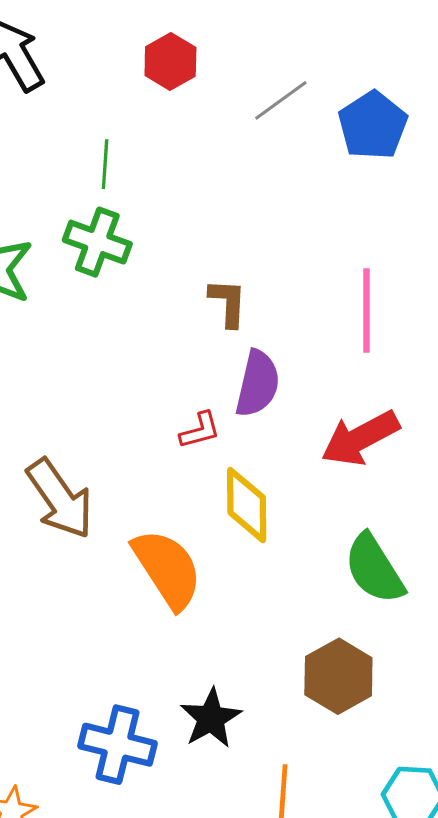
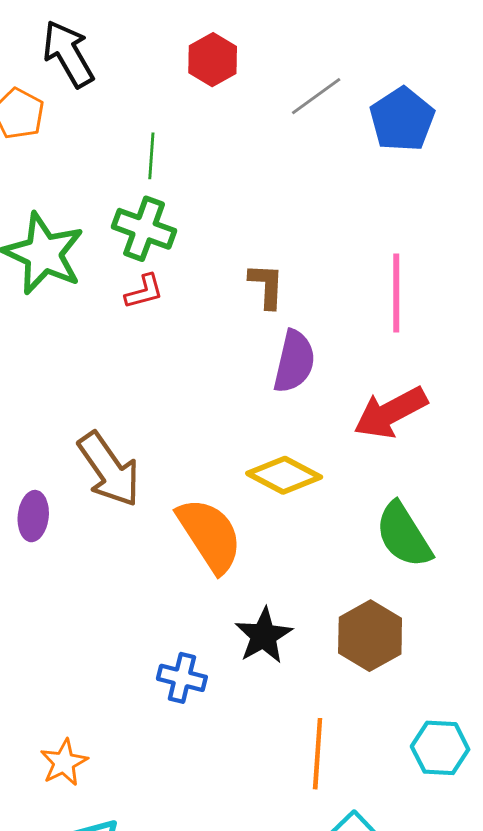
red L-shape: (200, 430) -> (144, 291), moved
yellow diamond: (247, 505) -> (284, 475), turned -62
black star: (211, 718) -> (264, 636), moved
blue cross: (117, 745) -> (182, 678), moved, size x0.7

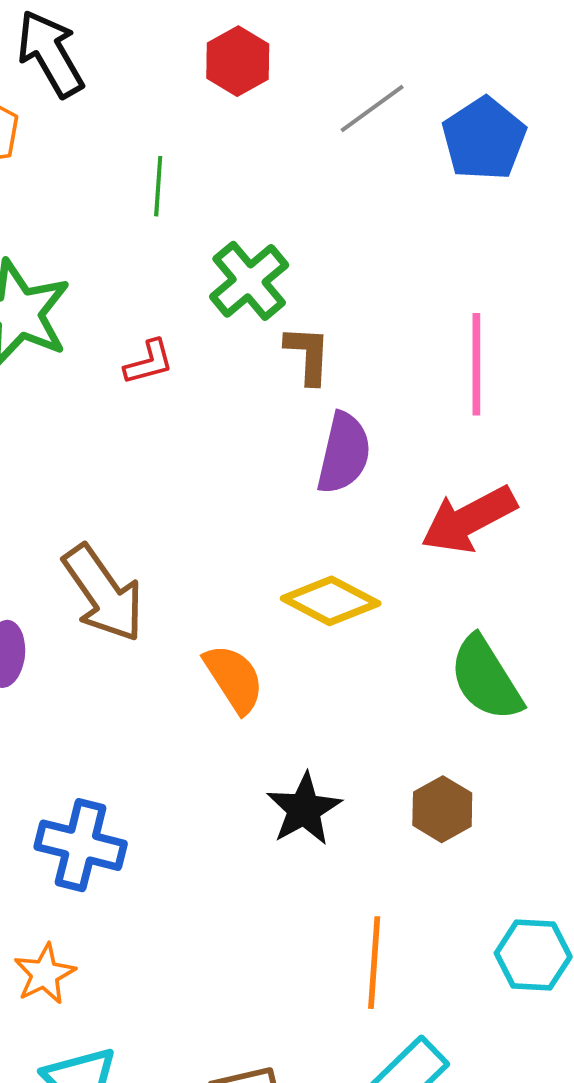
green cross: (144, 229) -> (249, 281), moved, turned 30
orange semicircle: (210, 535) -> (234, 679), size x0.7
brown hexagon: (370, 636) -> (442, 809), size x0.7
blue cross: (182, 678) -> (81, 845), moved, size x1.4

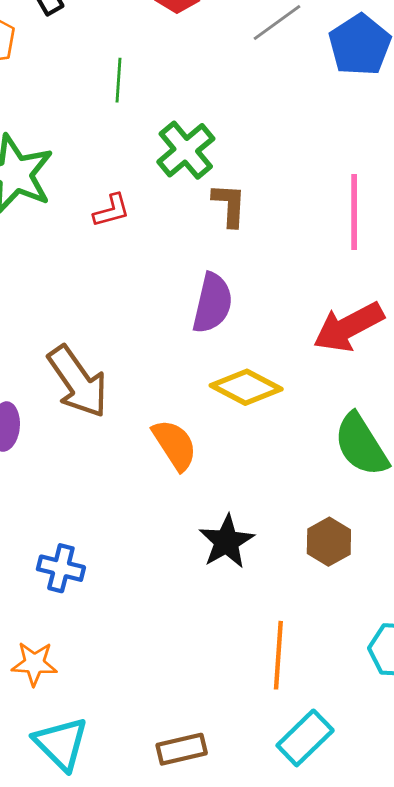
purple semicircle: (344, 453) -> (212, 303), moved
blue cross: (81, 845) -> (61, 568), size x0.7
orange star: (45, 974) -> (34, 664), turned 30

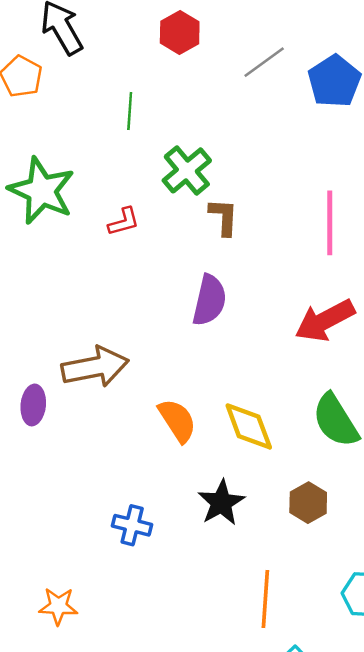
brown arrow: (78, 382) -> (95, 367), turned -66
yellow diamond: (246, 387) -> (249, 426), moved, turned 42
blue cross: (61, 568) -> (132, 525), moved

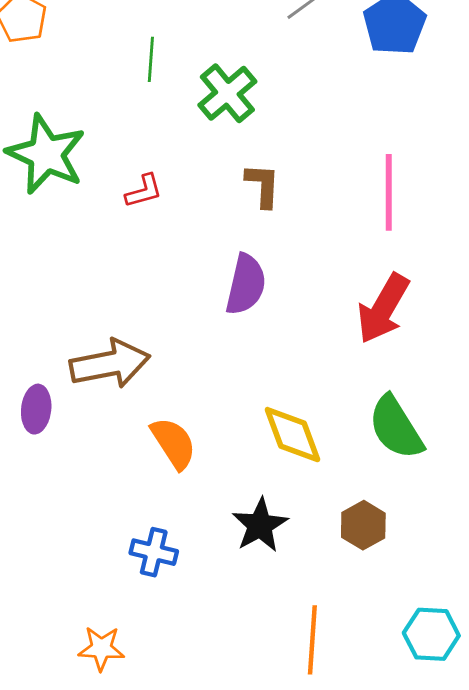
green cross: (187, 170) -> (227, 93), moved
red arrow: (325, 320) -> (383, 309), turned -32
orange semicircle: (177, 420) -> (174, 443), moved
orange star: (58, 606) -> (101, 648), moved

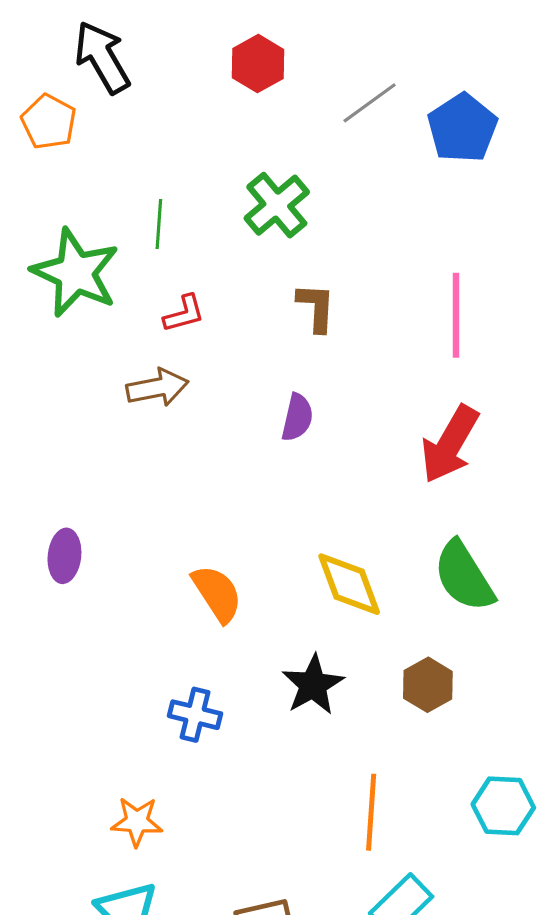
green line: (151, 59) -> (159, 224), moved
purple semicircle: (246, 284) -> (297, 417), size x0.7
brown arrow: (110, 364) -> (157, 388), moved, size x0.7

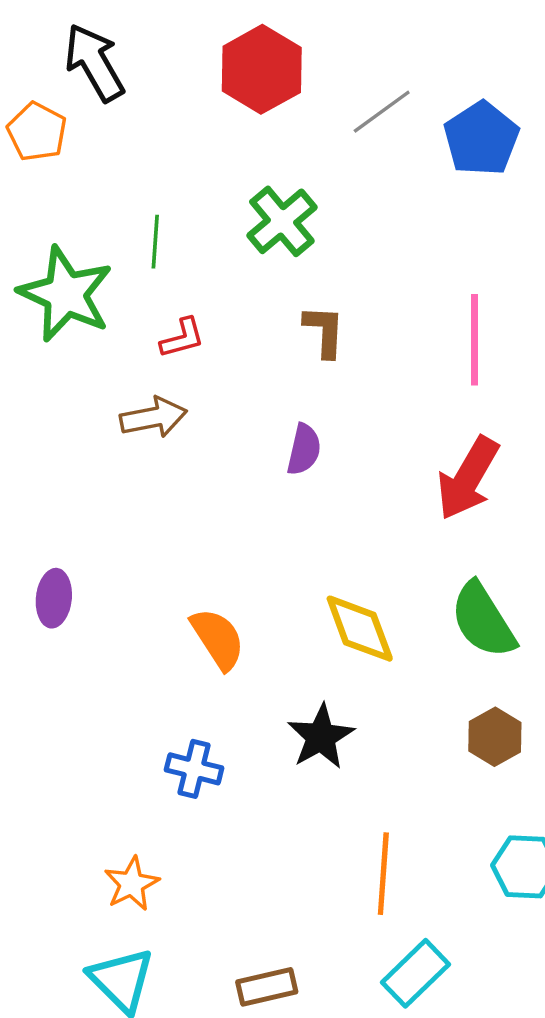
red hexagon: (258, 64) -> (262, 69), size x1.4
brown hexagon: (428, 685) -> (495, 737), moved
orange star: (137, 822) -> (132, 884), turned -30

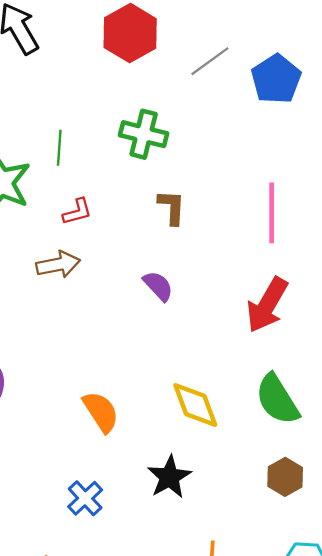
green cross: (282, 221) -> (144, 134), turned -36
purple semicircle: (304, 449) -> (158, 286), turned -56
blue cross: (194, 769) -> (85, 498), turned 33

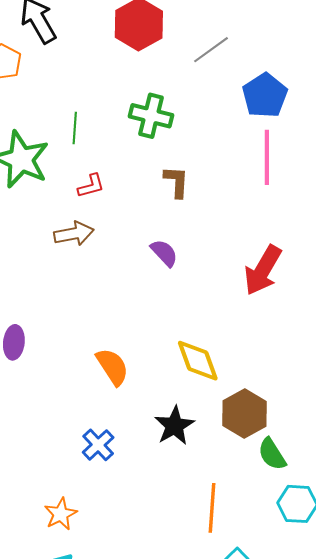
blue pentagon: (276, 79) -> (265, 95), moved
pink line: (272, 213) -> (267, 157), moved
green semicircle: (277, 399) -> (272, 454), moved, size x0.7
brown hexagon: (285, 477) -> (245, 413), moved, size x1.4

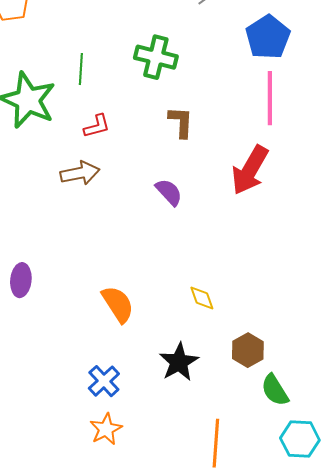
red arrow: (263, 270) -> (250, 170), moved
yellow diamond: (198, 361) -> (202, 298), size x0.6
brown hexagon: (245, 413) -> (248, 350), size x0.7
orange star: (61, 514) -> (106, 429), moved

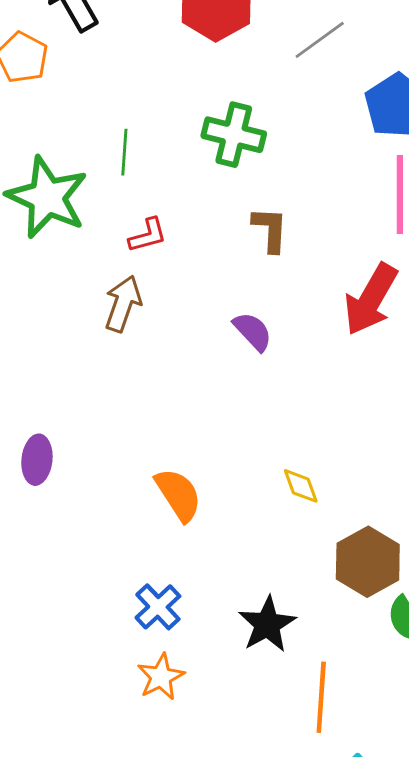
brown arrow: (80, 173) -> (123, 304), turned -60
brown hexagon: (248, 350) -> (368, 562), size x1.4
black star: (179, 362) -> (267, 624), moved

